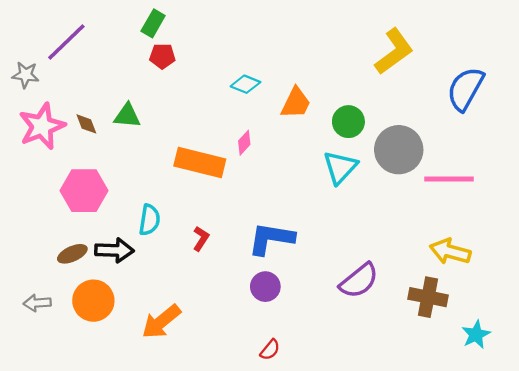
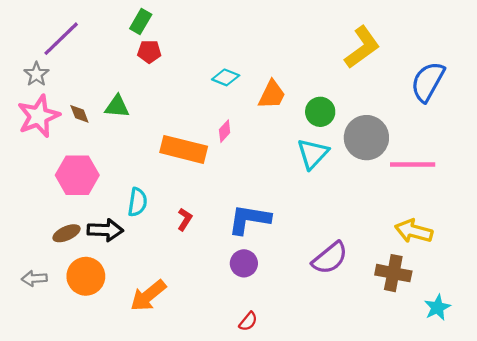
gray star: (26, 75) -> (36, 74), moved, turned 30

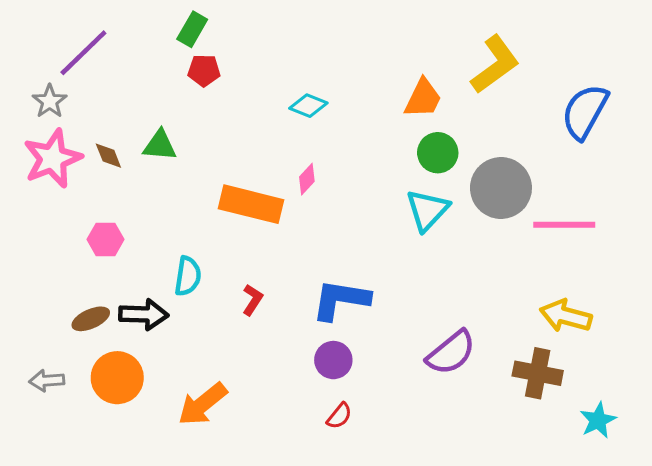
orange trapezoid: (272, 95) -> (423, 98), moved
pink hexagon: (77, 175) -> (105, 239), size x0.6
red semicircle: (248, 321) -> (339, 416), moved

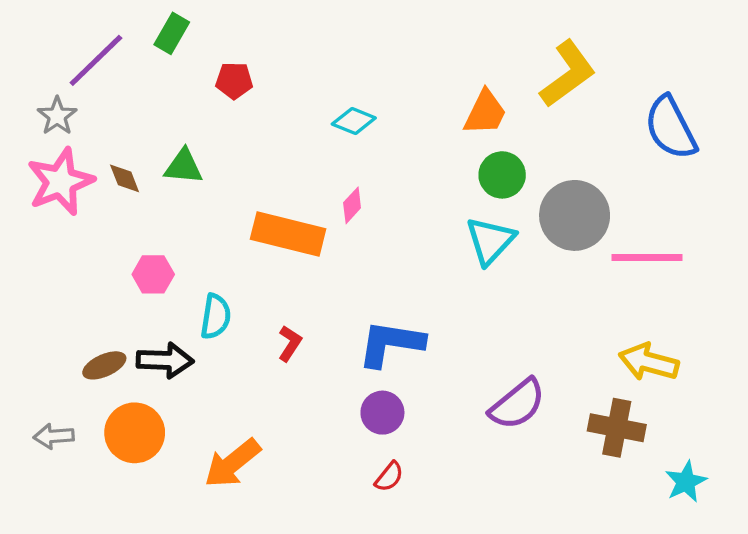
green rectangle: (192, 29) -> (172, 33), moved
blue semicircle: (585, 112) -> (671, 128), turned -56
pink hexagon: (105, 239) -> (153, 274), moved

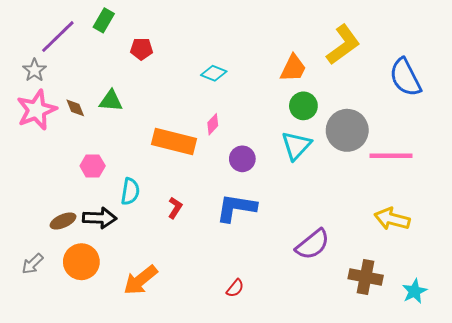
purple circle: (382, 413) -> (242, 159), moved
brown cross: (617, 428) -> (366, 277), moved
gray arrow: (54, 436) -> (32, 264), turned -40

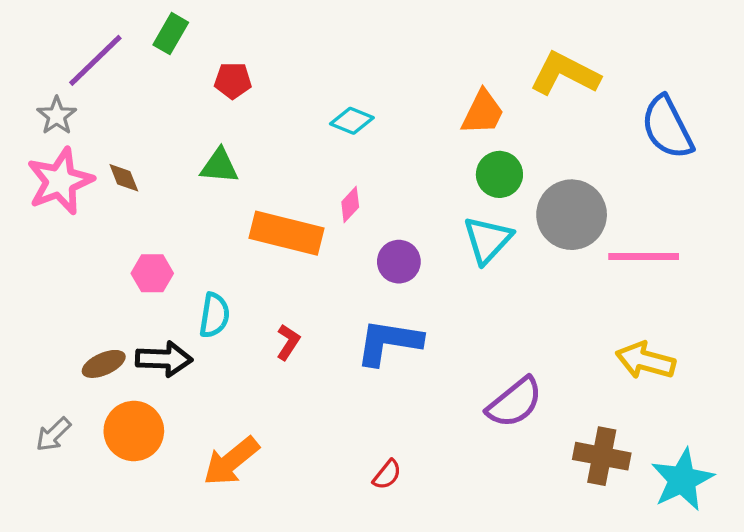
yellow L-shape: (343, 45) -> (565, 74), turned -117
green triangle: (111, 101) -> (219, 166), moved
cyan star: (414, 291) -> (682, 480), size x1.5

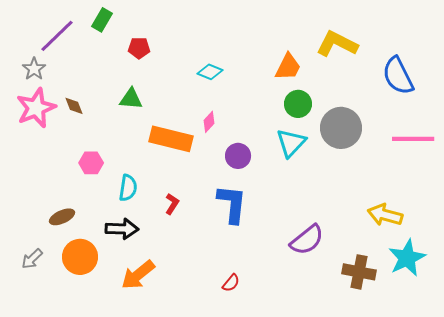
pink line: (644, 257) -> (413, 139), moved
blue L-shape: (389, 342) -> (232, 204), turned 87
black arrow: (164, 359) -> (122, 229), moved
cyan star: (682, 480) -> (407, 258), moved

